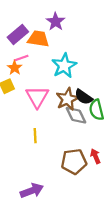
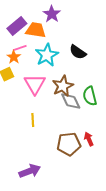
cyan star: (64, 66) -> (47, 55), moved
black semicircle: (84, 97) -> (78, 52), moved

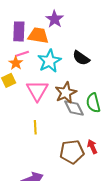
purple rectangle: (17, 26) -> (19, 31), turned -48

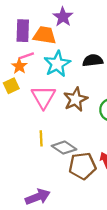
black semicircle: (81, 58) -> (93, 60), turned 138
gray diamond: (74, 108) -> (64, 148), moved, turned -30

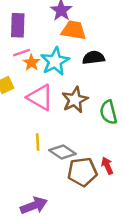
orange trapezoid: (45, 35) -> (74, 30), moved
orange star: (19, 66) -> (31, 63), moved
pink triangle: (43, 97) -> (40, 97), turned -30

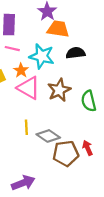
pink line: (21, 53) -> (12, 49), turned 32
cyan star: (55, 61) -> (42, 56), turned -30
orange star: (31, 63) -> (21, 70), moved

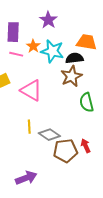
orange trapezoid: (58, 29) -> (87, 42), moved
cyan star: (42, 56) -> (52, 51), moved
orange star: (21, 70) -> (33, 46), moved
brown star: (59, 90) -> (71, 76), moved

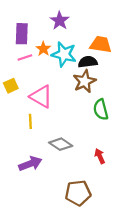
pink line: (16, 54) -> (25, 58), turned -32
yellow line: (29, 127) -> (30, 121), moved
brown pentagon: (65, 151) -> (78, 193), moved
purple arrow: (26, 178) -> (30, 164), moved

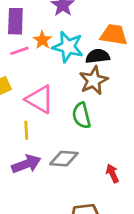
green semicircle: (101, 110) -> (81, 115), moved
gray diamond: (61, 144) -> (64, 159), turned -30
purple arrow: (30, 164) -> (26, 164), moved

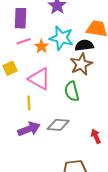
orange star: (42, 40) -> (41, 46), moved

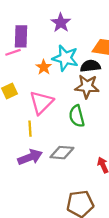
pink line: (24, 41) -> (13, 52), moved
brown star: (81, 64) -> (87, 86), turned 30
pink triangle: (39, 79) -> (41, 102), turned 45

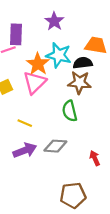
orange star: (44, 67) -> (38, 64), size x1.5
pink triangle: (41, 102) -> (35, 83), moved
yellow line: (30, 129) -> (25, 123), turned -64

